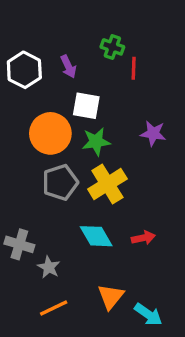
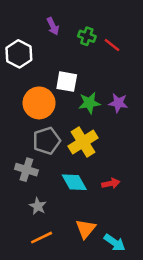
purple arrow: (68, 67) -> (53, 26), moved
red line: (134, 68) -> (112, 45), moved, turned -54
green star: (96, 142) -> (89, 103), moved
gray cross: (19, 244) -> (26, 170), moved

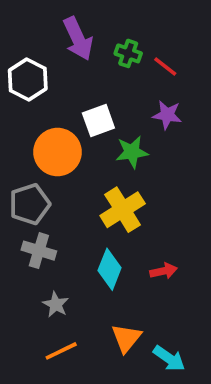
purple arrow: (53, 26) -> (78, 39), size x1.6
white square: (67, 82) -> (98, 120), turned -30
purple star: (118, 103) -> (167, 115), moved
gray pentagon: (47, 141) -> (30, 204), moved
cyan diamond: (74, 182) -> (110, 269), turned 52

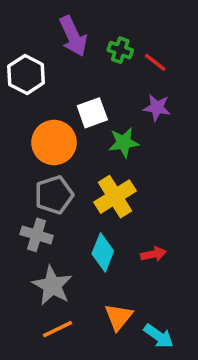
gray pentagon: (30, 204) -> (54, 195), moved
gray star: (56, 304) -> (52, 285), size x1.6

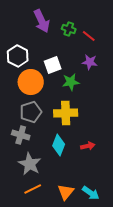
white hexagon: (26, 75) -> (18, 56), moved
yellow cross: (115, 197) -> (66, 113), turned 30
orange triangle: (118, 317) -> (66, 192), moved

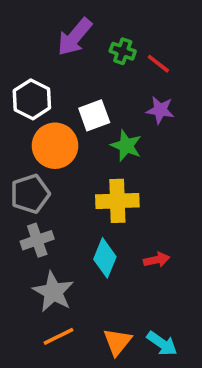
purple arrow: (42, 21) -> (75, 37), turned 65
green star: (71, 82) -> (126, 146), turned 30
gray pentagon: (31, 112) -> (30, 194), moved
gray cross: (21, 135) -> (37, 240), turned -36

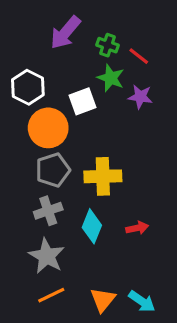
green star: (126, 146) -> (111, 78), moved
gray pentagon: (30, 194) -> (53, 170), moved
gray cross: (37, 240) -> (48, 211), moved

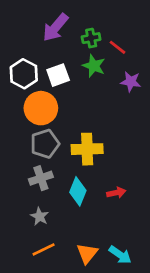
green cross: (108, 45) -> (91, 38), turned -30
purple star: (140, 97) -> (131, 82), moved
white square: (83, 101) -> (58, 75), moved
gray star: (47, 256) -> (40, 216), size x0.6

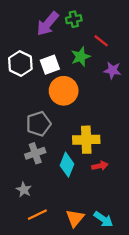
green cross: (91, 38) -> (74, 19), moved
green star: (94, 66) -> (81, 57), turned 30
orange circle: (41, 108) -> (64, 91), moved
yellow cross: (87, 149) -> (86, 140), moved
gray star: (40, 216) -> (24, 190), moved

